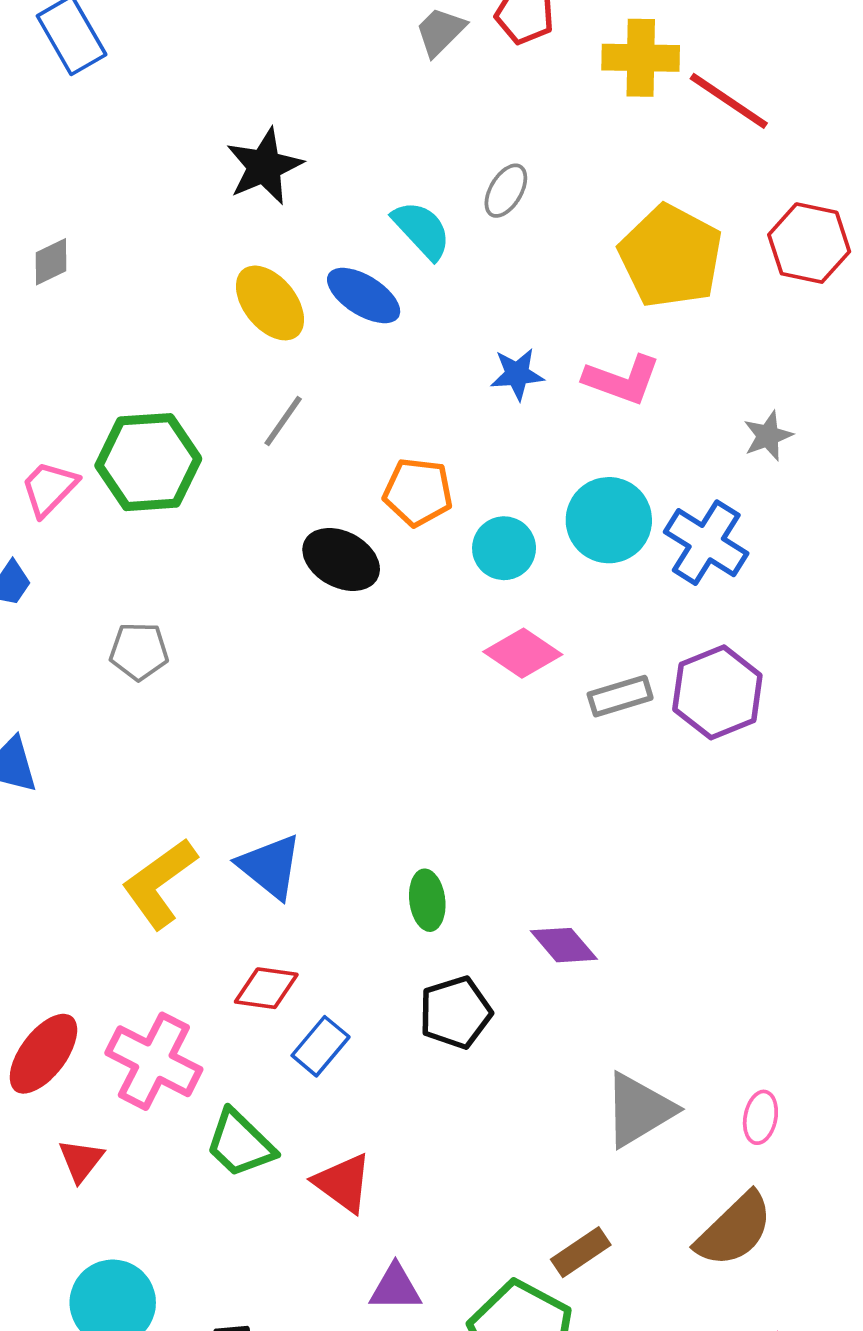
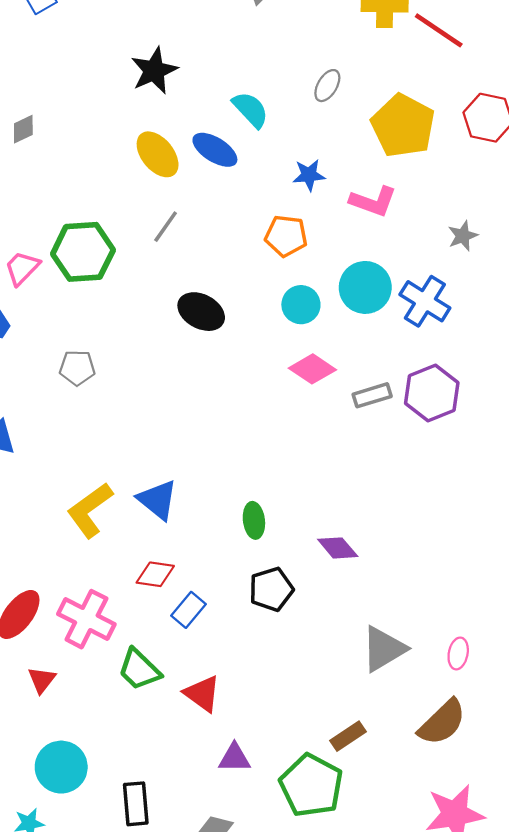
gray ellipse: (506, 191) -> (327, 86), moved
blue star: (517, 374) -> (309, 175), moved
orange pentagon: (418, 492) -> (286, 236), moved

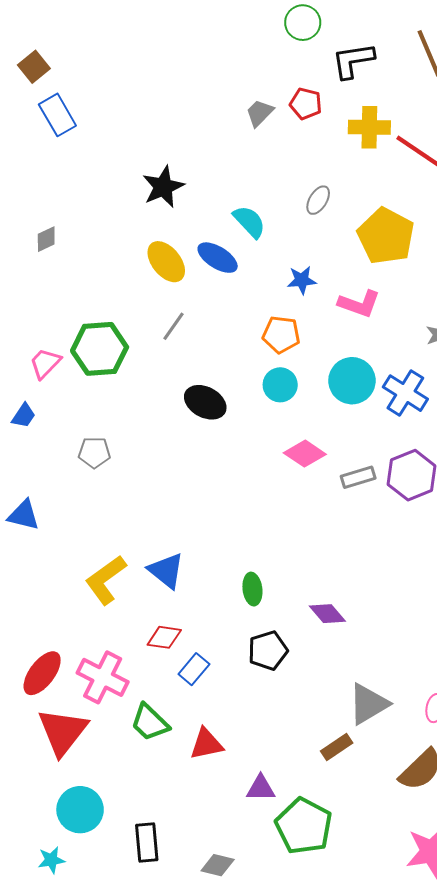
cyan circle: (301, 305) -> (280, 385), moved
red triangle: (42, 680) -> (63, 732), size x2.0
red triangle: (202, 694) -> (206, 744), turned -48
brown rectangle: (348, 736) -> (337, 747), moved
purple triangle: (234, 758) -> (261, 788), moved

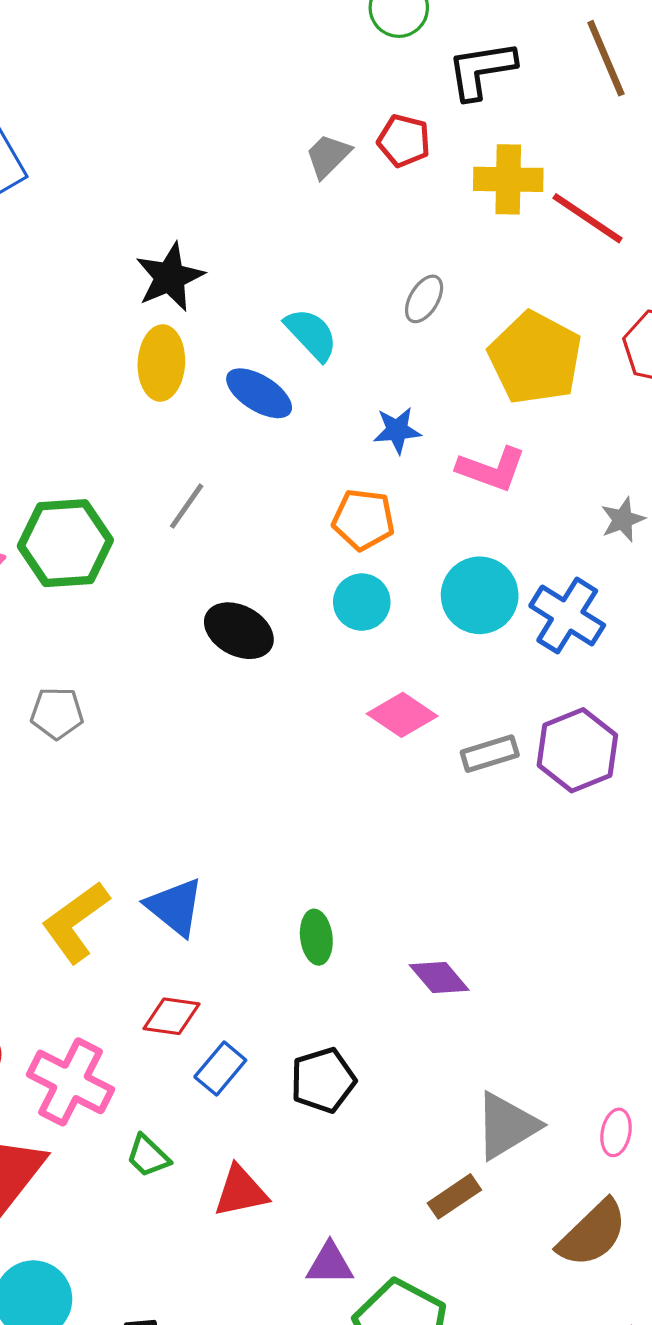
yellow ellipse: (166, 262) -> (161, 363), moved, turned 42
black pentagon: (268, 651) -> (323, 1080), moved
green trapezoid: (150, 722) -> (148, 1156), size x0.7

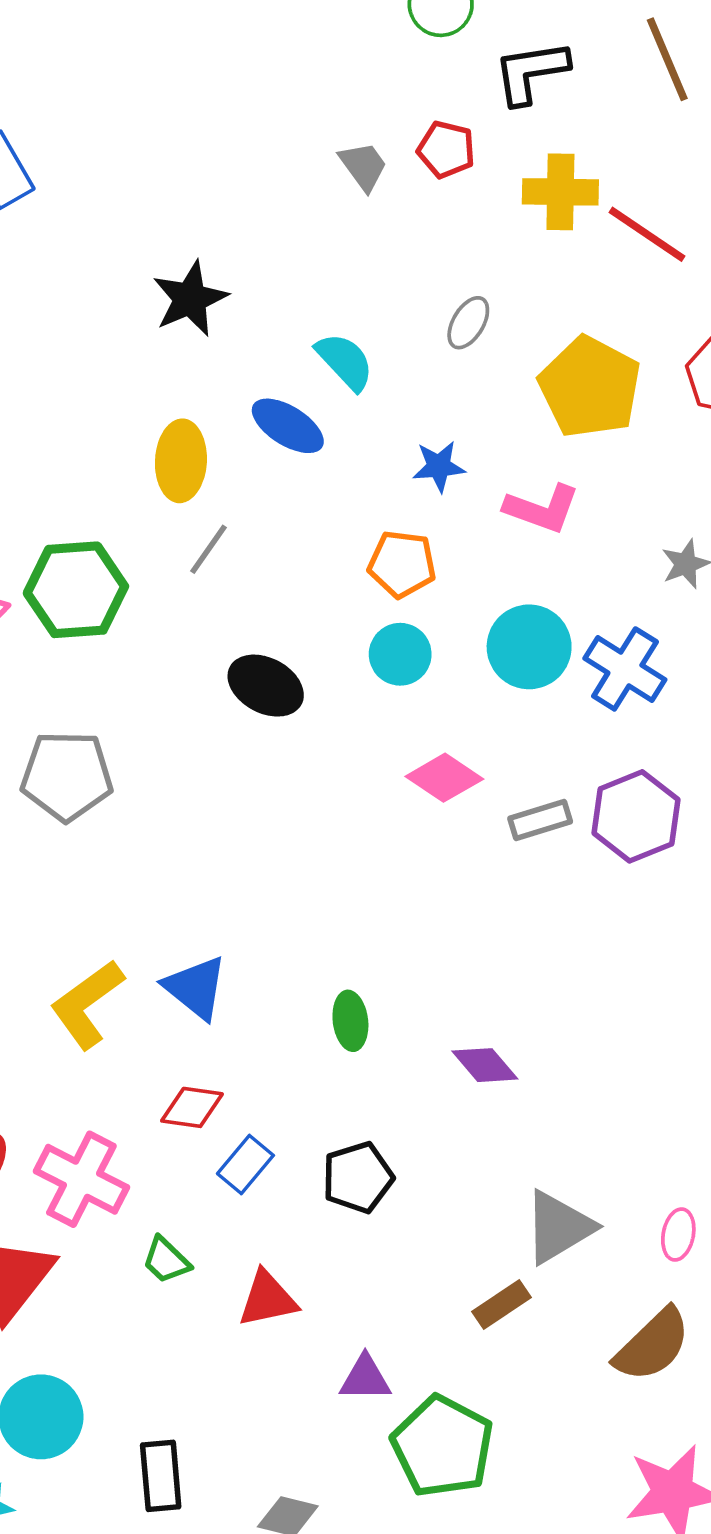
gray trapezoid: (328, 156) -> (363, 166), turned 99
yellow ellipse: (161, 363) -> (181, 461), moved
gray pentagon: (57, 713) -> (67, 776), size x1.6

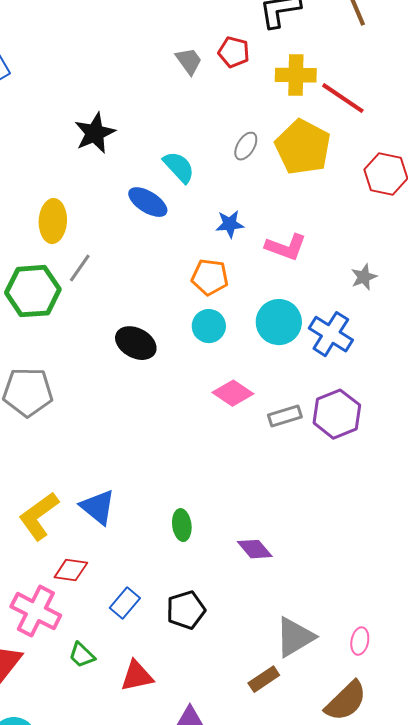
yellow pentagon: (590, 387) -> (303, 147), moved
yellow ellipse: (181, 461) -> (53, 221), moved
gray line: (209, 549) -> (80, 268), moved
red diamond: (192, 1107) -> (71, 570), moved

